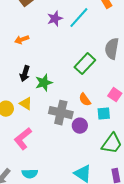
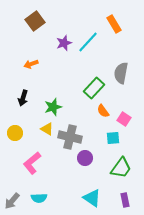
black arrow: (25, 74) -> (23, 98), moved
orange semicircle: (85, 100) -> (103, 111), moved
yellow triangle: (26, 104) -> (47, 129), moved
purple circle: (80, 126) -> (85, 158), moved

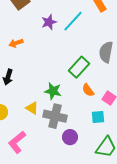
green star: (53, 107) -> (53, 91), moved, turned 30

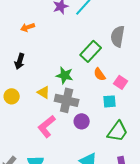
pink L-shape: (17, 142) -> (47, 126), moved

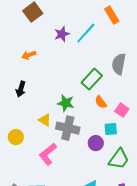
yellow circle: (12, 96) -> (16, 137), moved
purple circle: (82, 121) -> (96, 143), moved

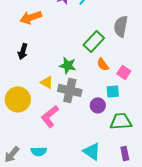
orange arrow: (29, 55) -> (31, 17), size x1.5
yellow circle: (16, 137) -> (18, 99), size x1.6
green trapezoid: (119, 159) -> (121, 121), turned -130

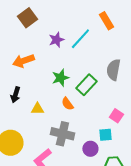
orange semicircle: (103, 64) -> (67, 104), moved
green star: (68, 65) -> (60, 78), moved, turned -30
yellow triangle: (47, 82) -> (37, 109), moved, turned -32

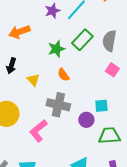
green rectangle: (86, 85) -> (82, 40), moved
yellow triangle: (37, 109) -> (33, 80), turned 48
pink square: (116, 116) -> (112, 70), moved

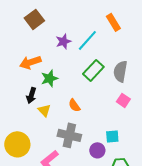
green star: (56, 49) -> (49, 78), moved
black arrow: (11, 66) -> (31, 95), moved

